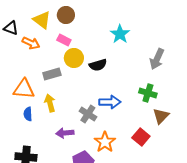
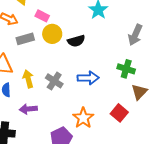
gray rectangle: (52, 74) -> (25, 39), moved
gray cross: (88, 114) -> (54, 81), moved
purple arrow: (65, 133) -> (28, 109), moved

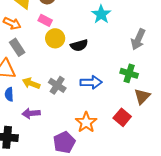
gray rectangle: (25, 39) -> (17, 47), moved, turned 72
yellow arrow: (28, 79) -> (31, 83), turned -54

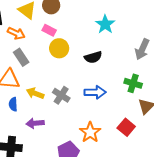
black semicircle: (79, 45) -> (93, 57), moved

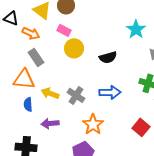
cyan star: (105, 24) -> (136, 29), moved
orange star: (90, 132) -> (93, 124), moved

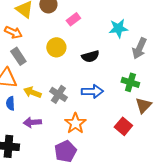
cyan star: (136, 29) -> (118, 28), turned 30
pink rectangle: (64, 30) -> (73, 19), moved, turned -64

